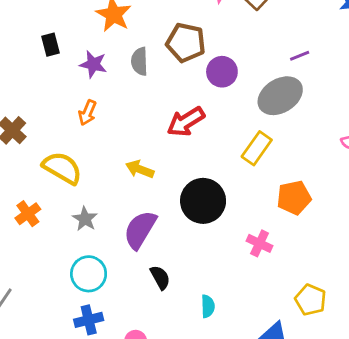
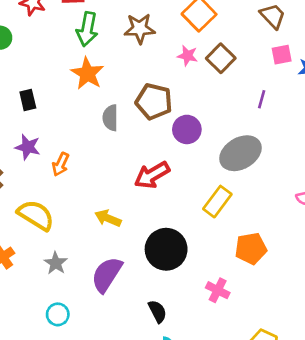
purple line: (300, 56) -> (262, 99), moved, turned -54
purple star: (93, 64) -> (28, 147), moved
cyan circle: (89, 274) -> (58, 314), size x0.7
black semicircle: (160, 277) -> (157, 311), moved

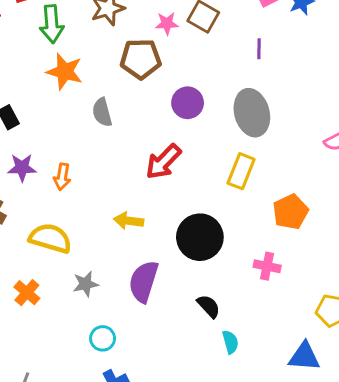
brown pentagon: (154, 101) -> (141, 59), moved
gray ellipse: (240, 153) -> (252, 113), turned -60
gray star: (56, 263) -> (86, 284), turned -30

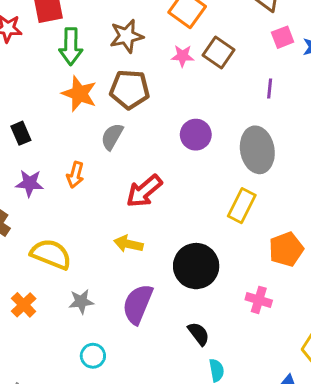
brown pentagon: (141, 59) -> (130, 89), moved
gray semicircle: (102, 112) -> (112, 137), turned 40
red arrow: (163, 162) -> (144, 191), moved
orange arrow: (62, 177) -> (75, 175), moved

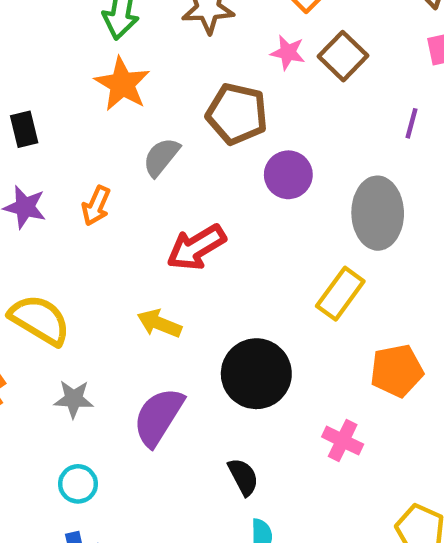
brown pentagon: (130, 89) -> (237, 114), moved

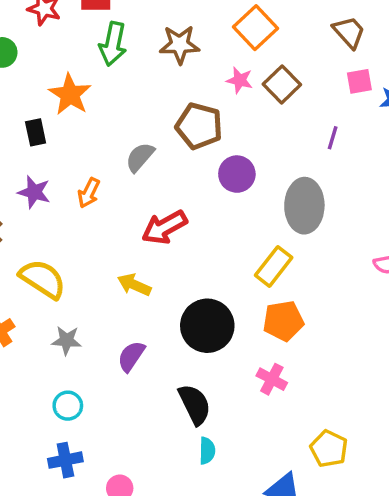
orange star: (122, 84) -> (70, 94), moved
orange pentagon: (397, 371) -> (283, 321), moved
purple semicircle: (158, 417) -> (131, 356), size x0.7
black semicircle: (243, 477) -> (195, 404), size x1.4

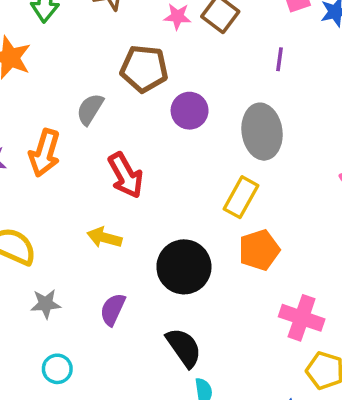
orange arrow: (89, 193) -> (45, 153), size x1.5
red arrow: (164, 227) -> (126, 175), turned -81
pink cross: (272, 379) -> (302, 318), moved, size x1.4

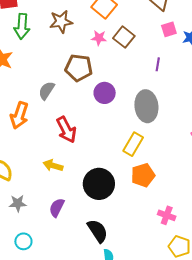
pink cross: (302, 318) -> (167, 215), size x0.7

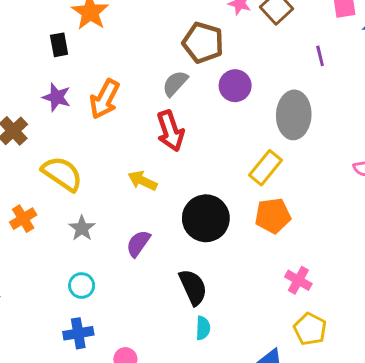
purple line: (158, 64) -> (320, 56), turned -32
gray semicircle: (47, 91) -> (175, 83), moved
gray star: (18, 203) -> (82, 228), turned 30

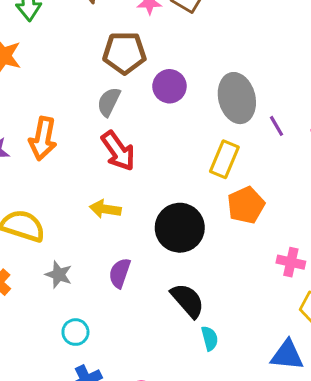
purple line: (320, 56) -> (277, 126), moved

